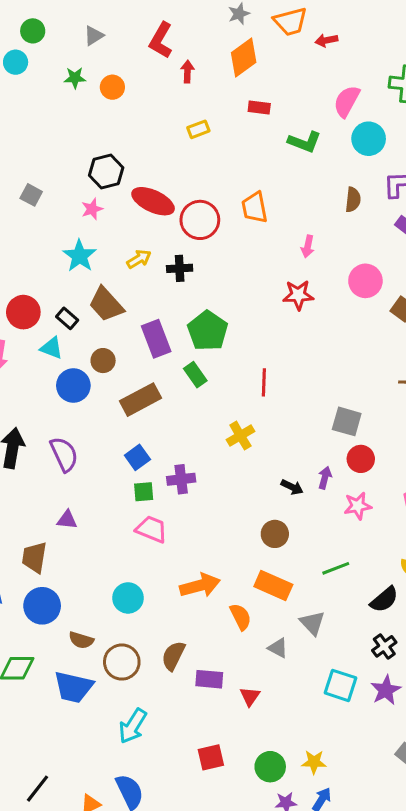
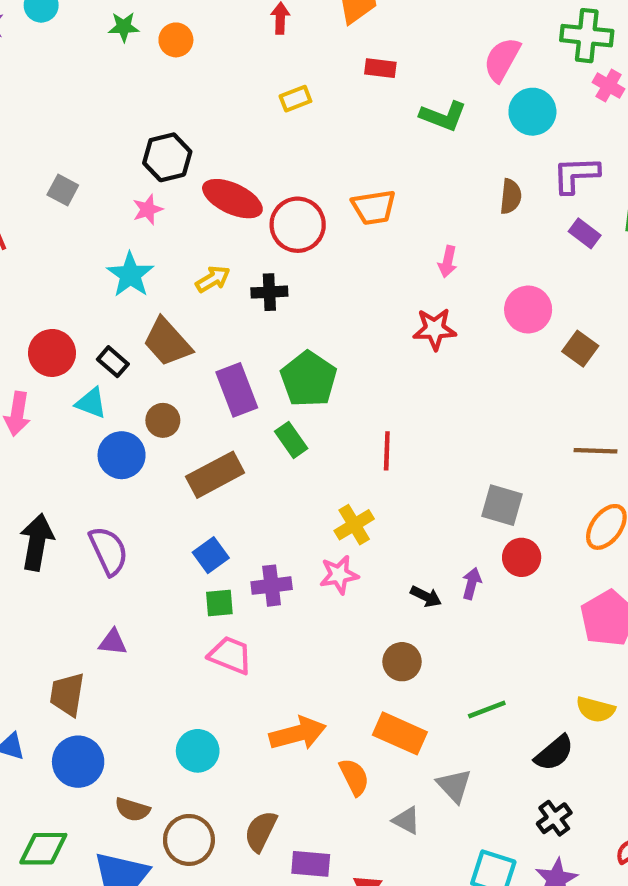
orange trapezoid: (255, 207) -> (374, 207), turned -88
pink star: (358, 506) -> (339, 575), moved

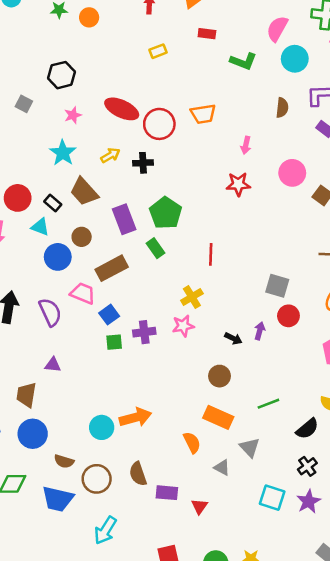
black hexagon: (167, 157) -> (61, 75), moved
pink trapezoid: (230, 655) -> (83, 293), moved
orange arrow: (298, 733) -> (135, 417), moved
brown semicircle: (261, 831) -> (138, 474), turned -45

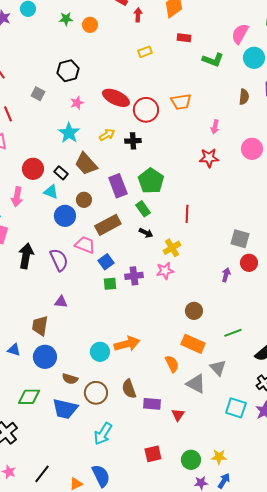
black arrow: (233, 338) -> (146, 233), moved
gray triangle: (222, 468) -> (196, 384), size x1.5

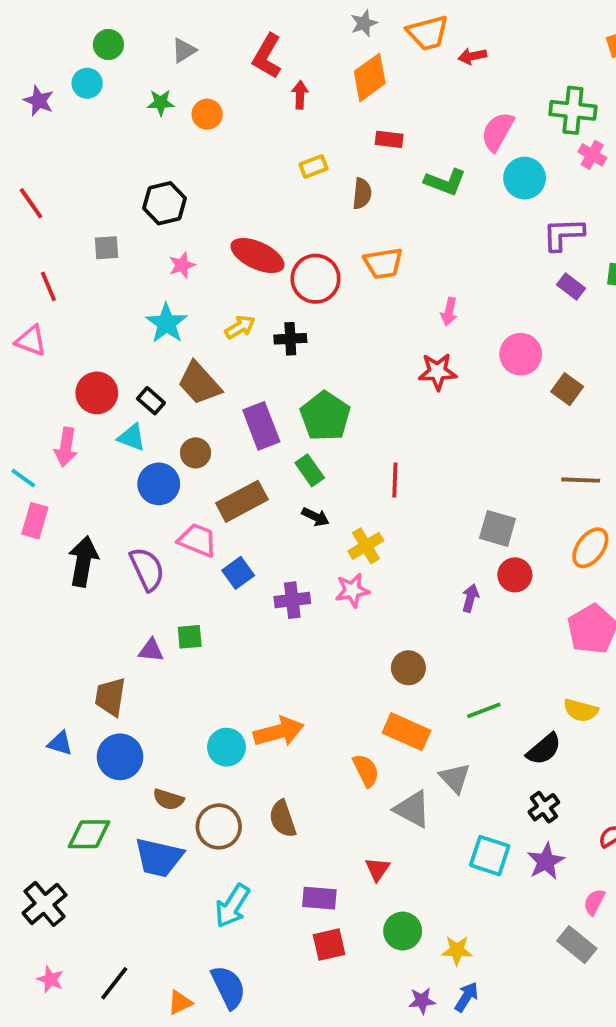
gray square: (38, 94) -> (106, 248), turned -32
brown semicircle: (244, 97) -> (362, 194), moved
green square: (110, 284) -> (190, 637), moved
purple rectangle: (152, 404) -> (319, 898), moved
green circle: (191, 460) -> (403, 931), moved

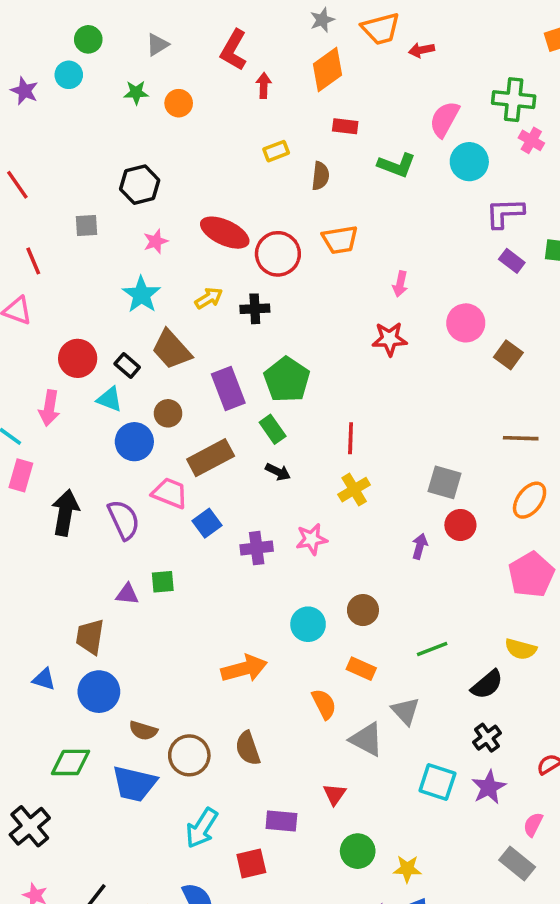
yellow cross: (366, 546) -> (354, 490), moved
orange rectangle: (406, 732) -> (361, 669), size x0.7
cyan circle: (226, 747) -> (308, 624), moved
red square: (329, 945) -> (251, 863), moved

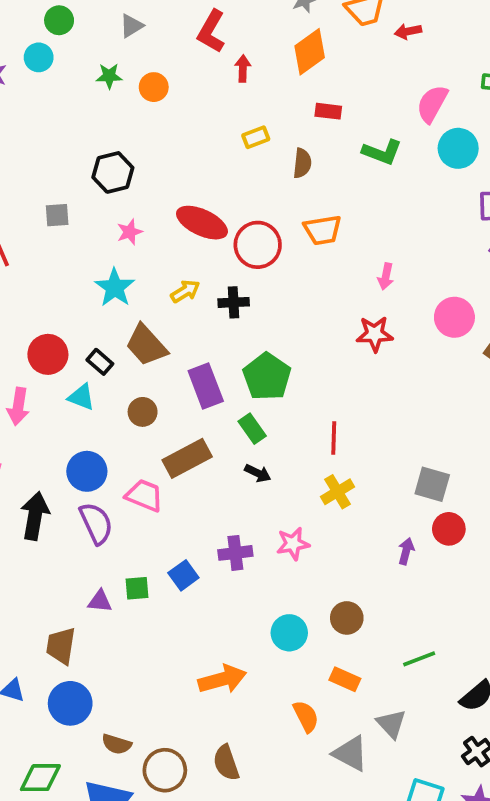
blue circle: (134, 442) -> (87, 471), moved
blue square: (207, 523) -> (183, 575), moved

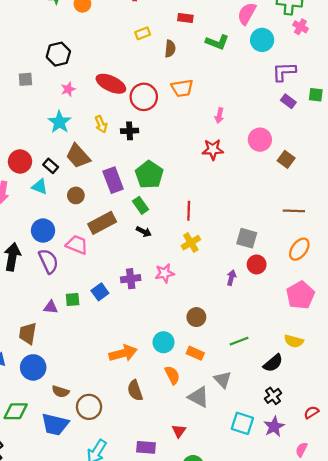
yellow arrow: (185, 291) -> (101, 124), turned 98
cyan circle: (289, 633) -> (163, 342), moved
brown semicircle: (226, 763) -> (135, 390), moved

